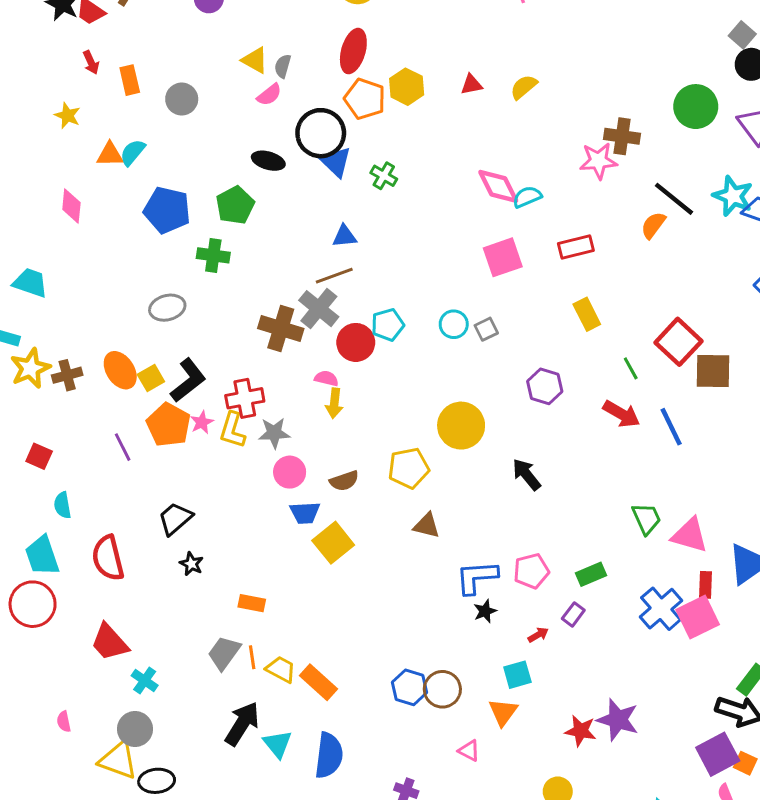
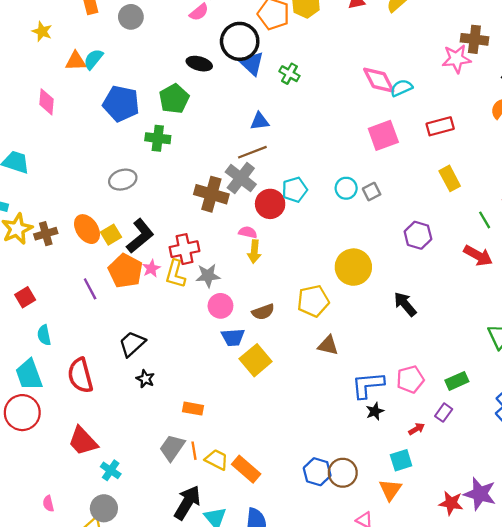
red square: (39, 456) -> (25, 297), turned 36

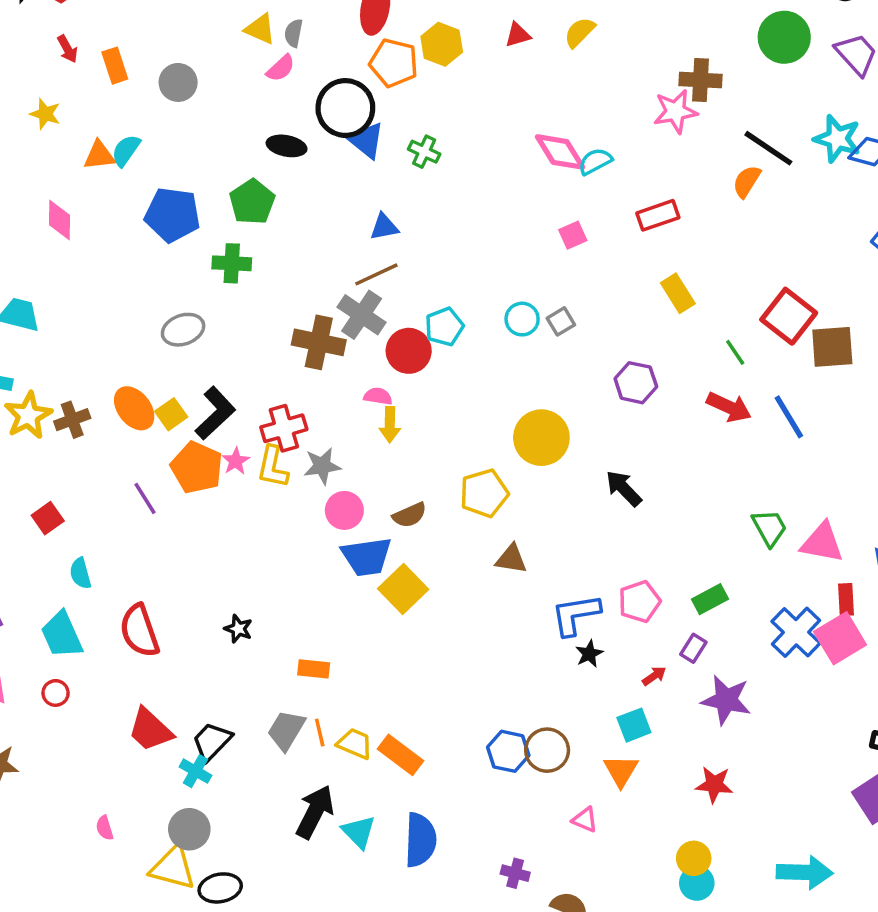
pink square: (383, 135) -> (573, 235), size x0.6
blue trapezoid: (233, 337) -> (367, 557), size x1.4
black trapezoid: (132, 344) -> (212, 741), moved
red circle: (22, 413) -> (56, 693), size x0.5
purple star: (480, 494) -> (726, 700), moved

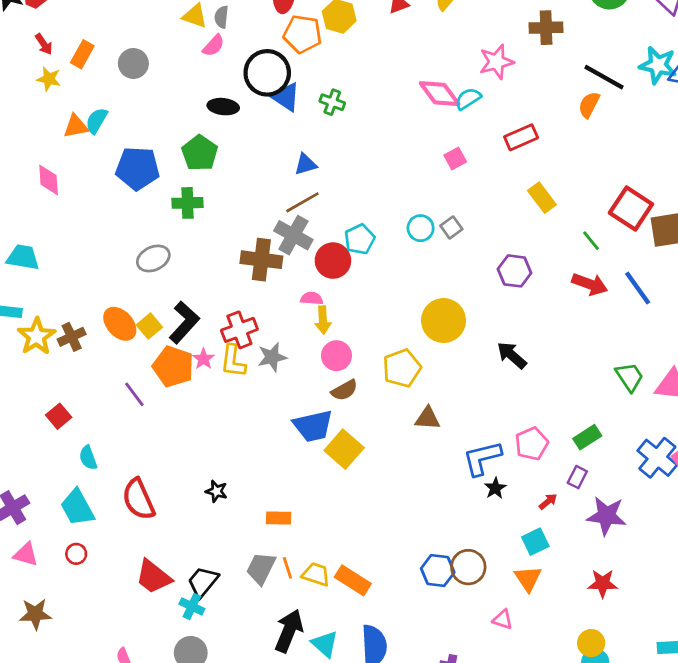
orange rectangle: (115, 66) -> (82, 54), turned 52
pink star: (675, 111) -> (496, 62), moved
yellow star: (45, 114) -> (49, 79), moved
pink circle: (344, 510) -> (336, 356), moved

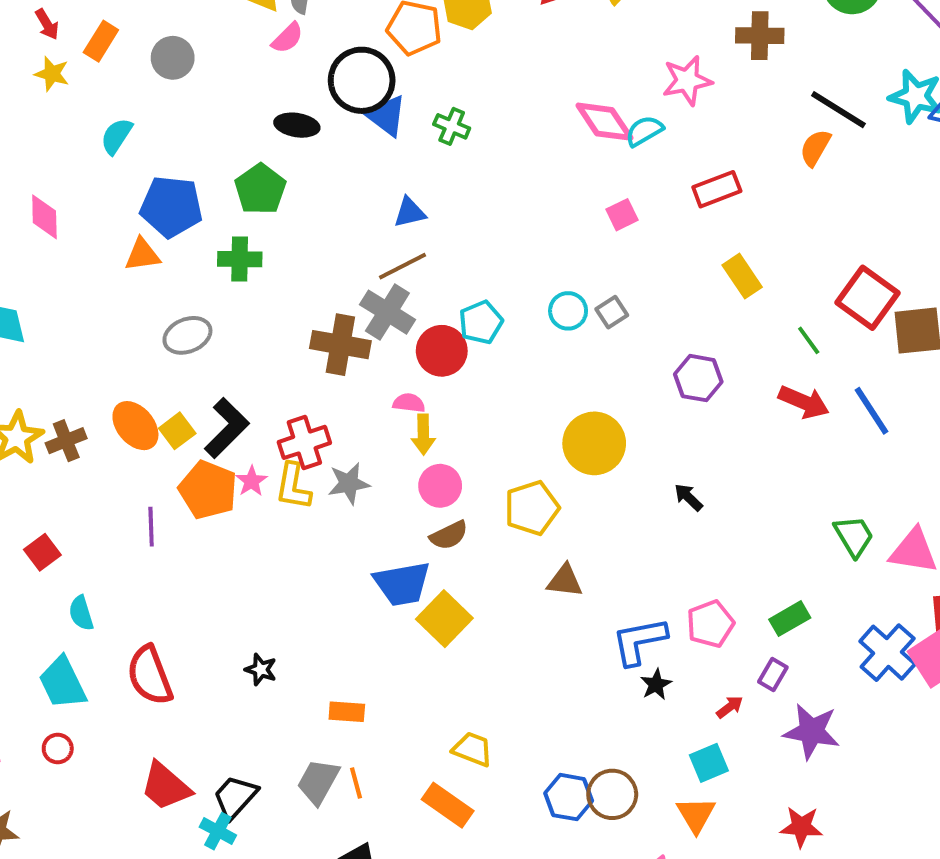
orange triangle: (76, 126) -> (142, 255), moved
black arrow: (512, 355) -> (688, 497), size x0.7
purple line: (134, 394) -> (151, 527), turned 32
yellow trapezoid: (316, 574) -> (473, 749), moved

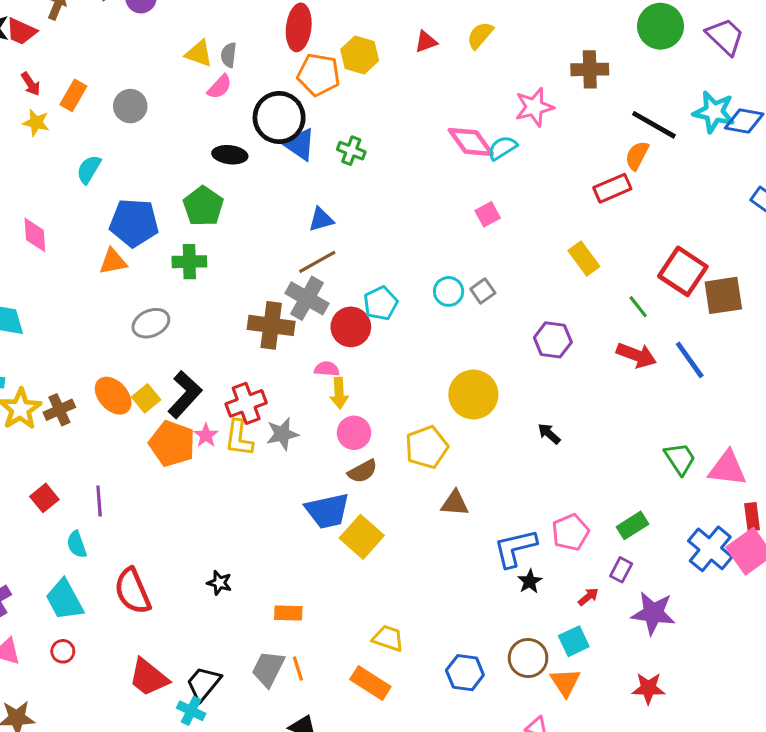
red rectangle: (717, 189) -> (612, 188), moved
purple line: (151, 527) -> (99, 501), moved
brown circle: (612, 794) -> (528, 658), moved

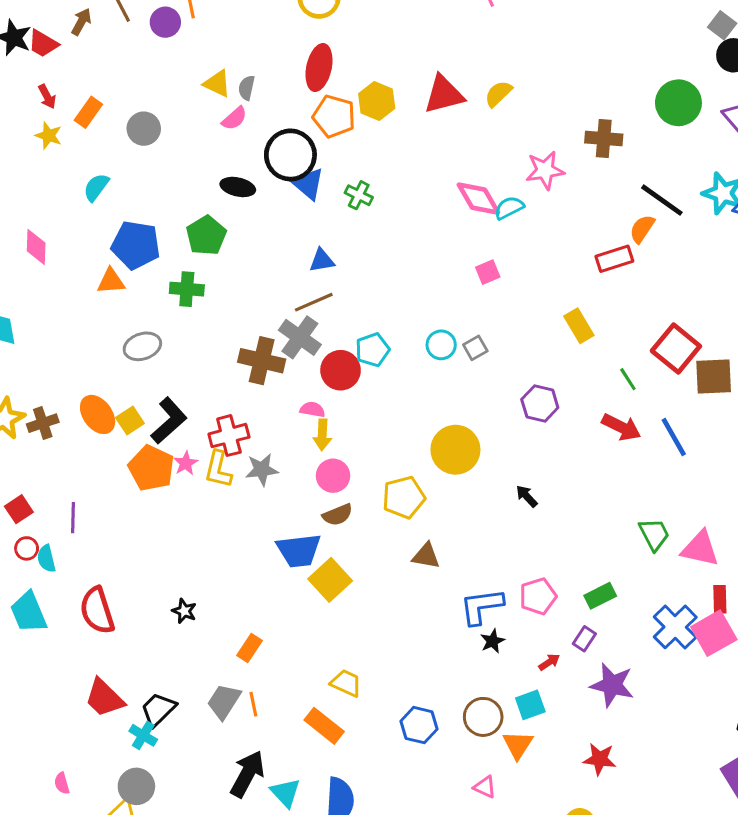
red triangle: (426, 42) -> (444, 95), size x1.8
orange rectangle: (288, 613) -> (250, 648), turned -64
red circle: (63, 651) -> (27, 548), moved

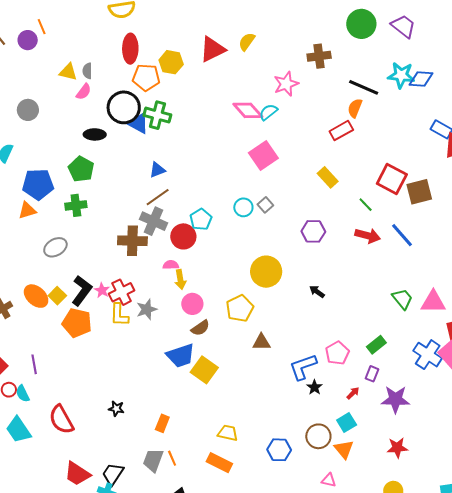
green cross: (359, 195) -> (157, 115), moved, size x1.5
pink square: (488, 272) -> (263, 155), size x1.8
pink star: (186, 463) -> (102, 290), moved

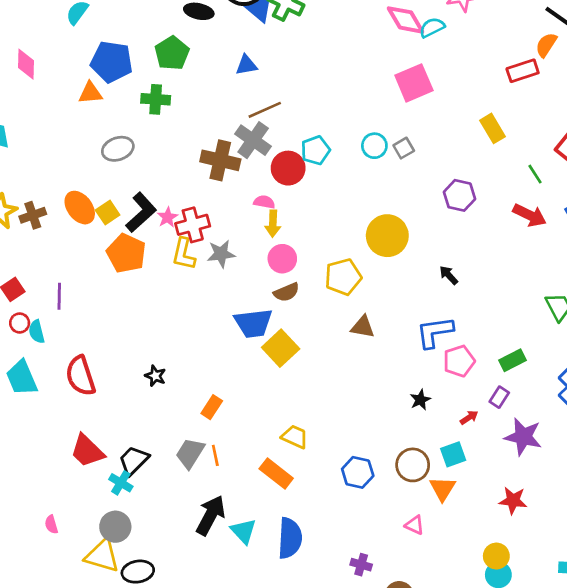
blue triangle: (157, 170) -> (246, 65), moved
blue L-shape: (303, 367) -> (435, 332), moved

